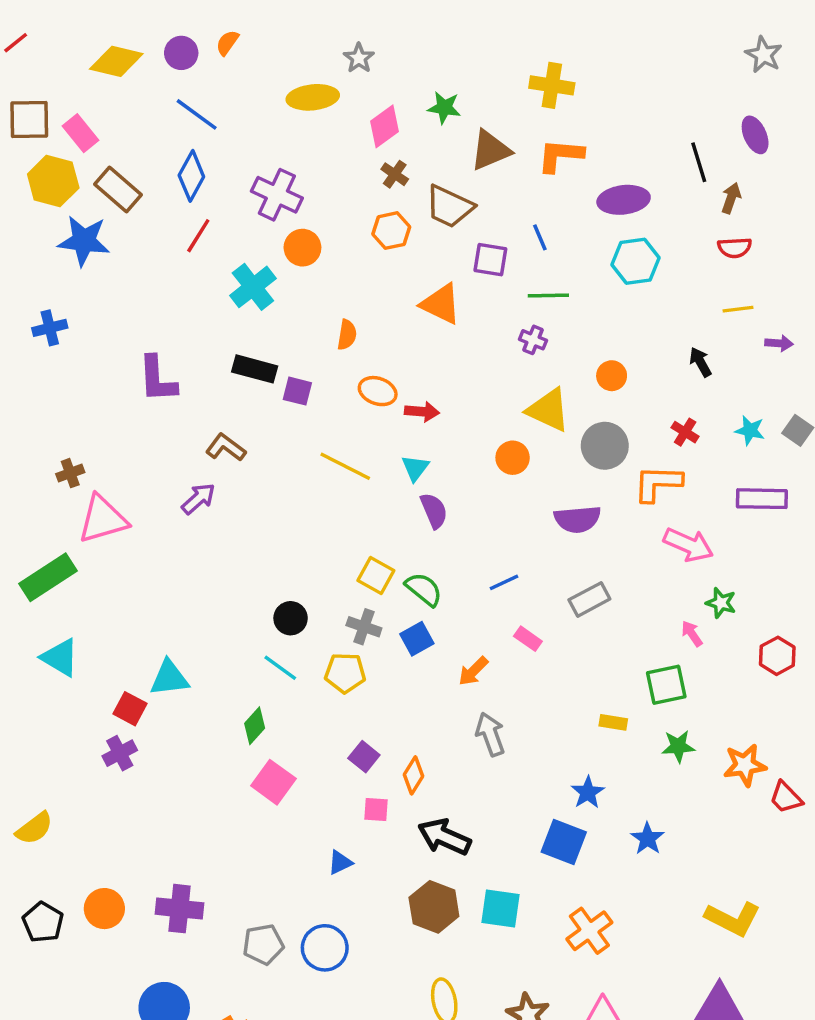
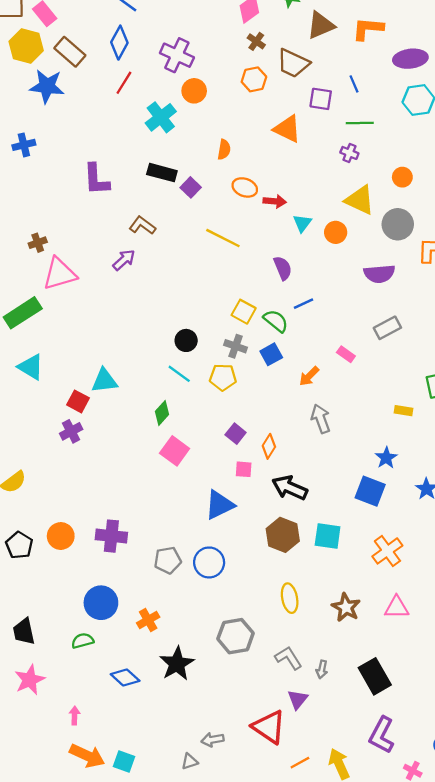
purple square: (297, 391) -> (191, 187), turned 30
cyan triangle: (415, 468) -> (302, 223), moved
blue line: (504, 582) -> (303, 304), moved
blue triangle: (340, 862) -> (219, 505), size x1.8

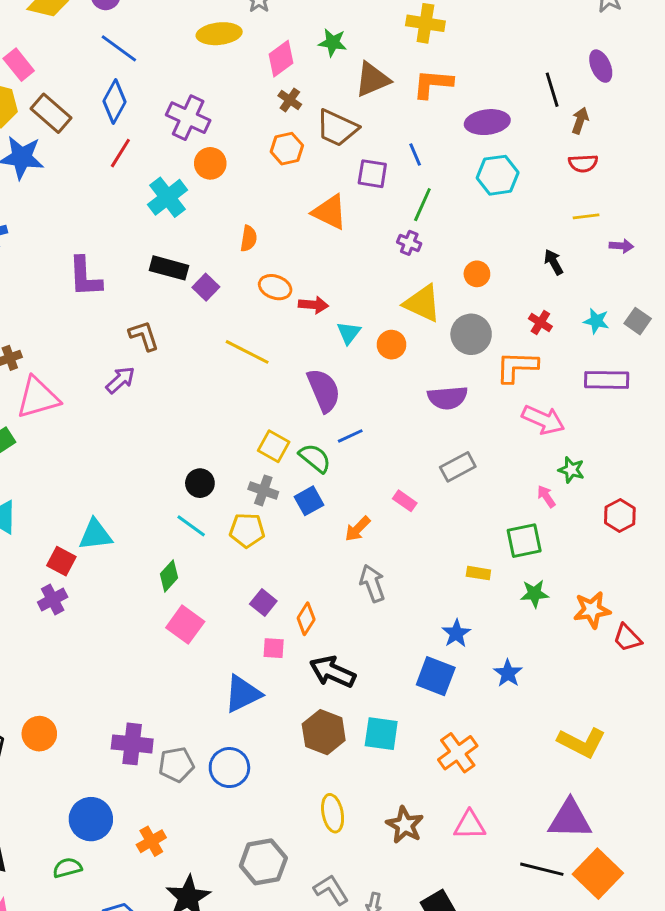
green line: (360, 123) -> (422, 205), turned -65
brown L-shape: (142, 225) -> (144, 336), turned 35
purple semicircle: (283, 268) -> (324, 390), size x1.4
purple cross: (111, 536) -> (132, 744), moved

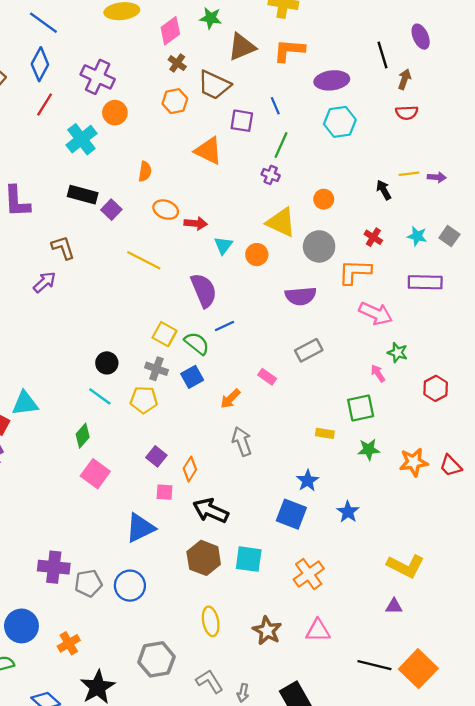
yellow line: (586, 216) -> (409, 174), moved
red trapezoid: (627, 638) -> (451, 466), moved
purple triangle: (570, 819) -> (394, 606), moved, size x0.5

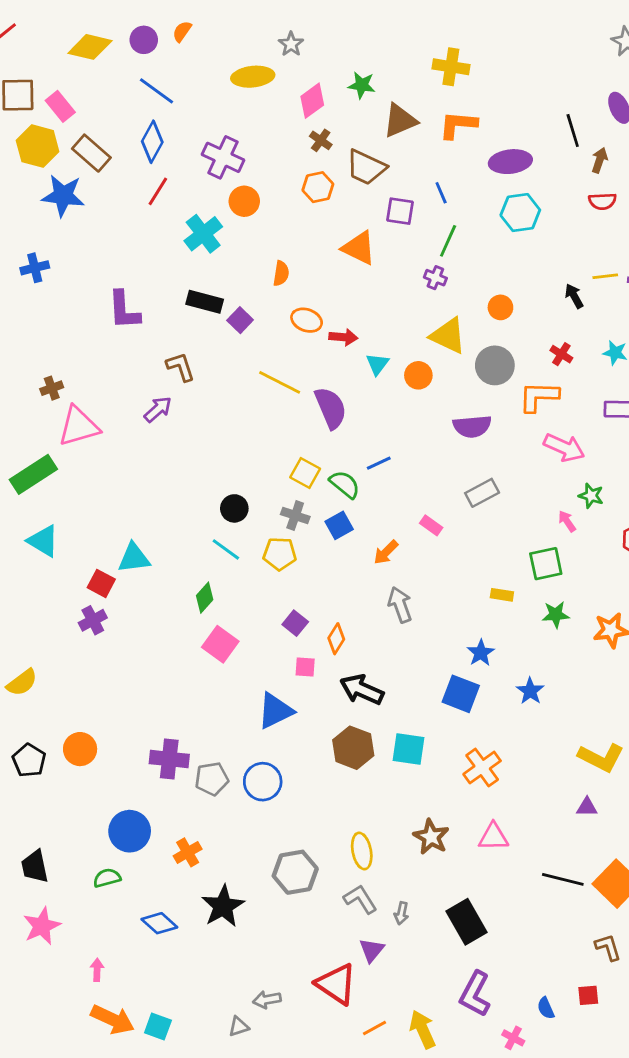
purple semicircle: (204, 290) -> (331, 408), moved
yellow ellipse: (211, 621) -> (362, 851), moved

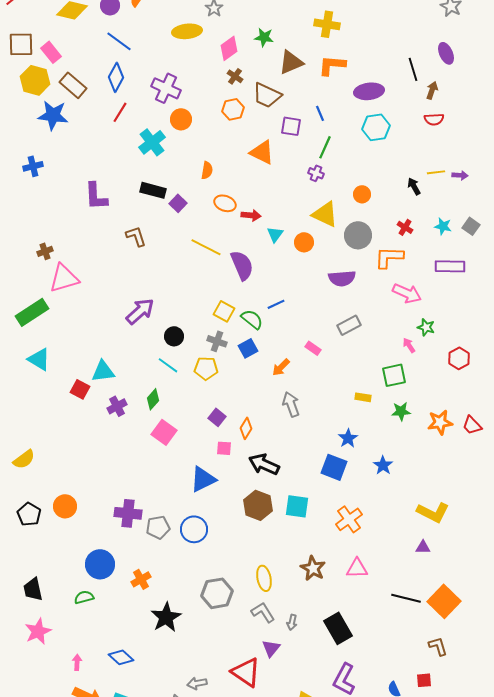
purple arrow: (158, 409) -> (140, 311), moved, size x1.4
purple cross: (93, 620) -> (117, 406), moved
blue diamond: (159, 923) -> (121, 657), moved

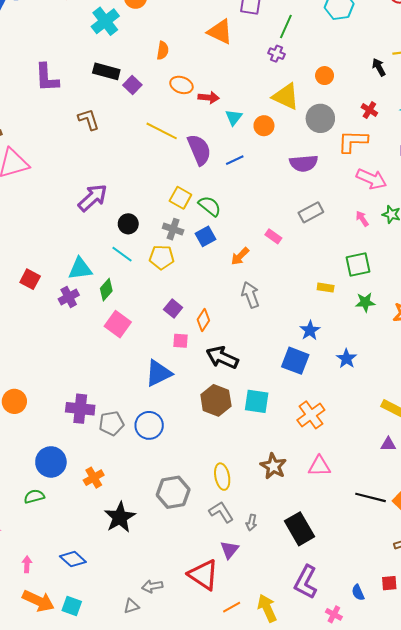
blue line: (276, 304) -> (235, 160), moved
pink arrow: (409, 345) -> (362, 219), moved
cyan triangle: (103, 371) -> (80, 269), moved

